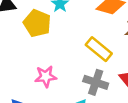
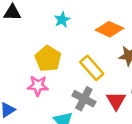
yellow pentagon: (37, 23) -> (48, 59), moved

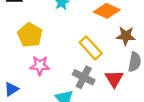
yellow pentagon: (48, 59) -> (30, 35), moved

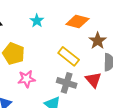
brown star: (126, 36) -> (98, 41), turned -30

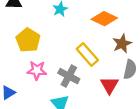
gray cross: (67, 83) -> (69, 76), moved

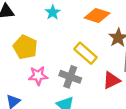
red triangle: (109, 85) -> (111, 80), turned 42

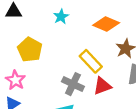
pink star: (38, 76) -> (15, 80), moved, turned 30
red triangle: (111, 80) -> (102, 86), moved

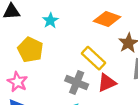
cyan star: (61, 17) -> (50, 21), moved

